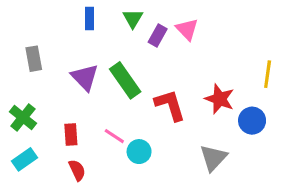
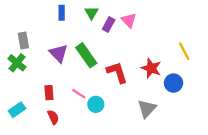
yellow line: (268, 74) -> (184, 51), turned -36
green cross: (23, 118) -> (17, 63), moved

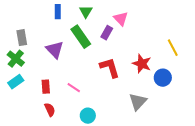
purple rectangle: (109, 24) -> (107, 33), moved
green rectangle: (86, 55) -> (81, 37), moved
cyan circle: (96, 104) -> (88, 116), moved
cyan rectangle: (17, 110) -> (16, 82), moved

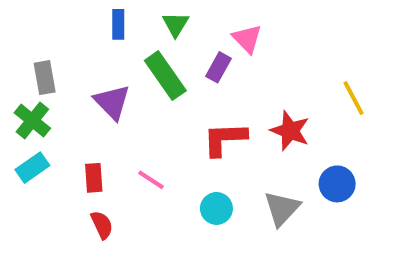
red L-shape: (110, 68) -> (225, 139), turned -75
blue circle: (163, 78) -> (337, 184), moved
cyan circle: (88, 116) -> (216, 208), moved

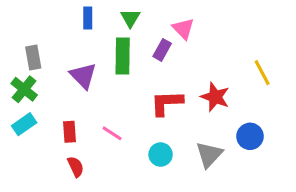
green rectangle: (165, 76) -> (123, 56), turned 36

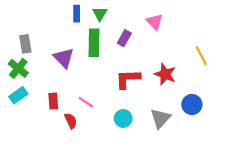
blue rectangle: (88, 18) -> (77, 14), moved
pink triangle: (183, 29) -> (155, 22), moved
red semicircle: (76, 167) -> (71, 121), moved

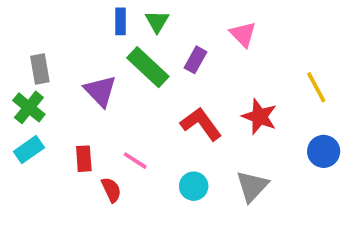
green rectangle: (94, 43) -> (148, 67), turned -48
red L-shape: (128, 79) -> (201, 124), turned 56
blue circle: (192, 104) -> (324, 151), moved

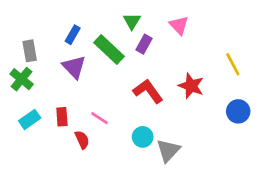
blue rectangle: (120, 21) -> (73, 35), moved, turned 30
green triangle: (157, 21) -> (132, 21), moved
cyan rectangle: (29, 150) -> (30, 119), moved
gray triangle: (252, 186) -> (168, 150), moved

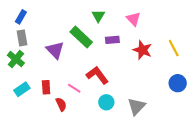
blue rectangle: (73, 35) -> (21, 17), moved
purple rectangle: (144, 44) -> (112, 40), moved, turned 56
red star: (191, 86) -> (142, 50), moved
red L-shape: (148, 91) -> (97, 75), moved
gray triangle: (168, 150) -> (136, 106), moved

